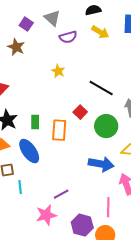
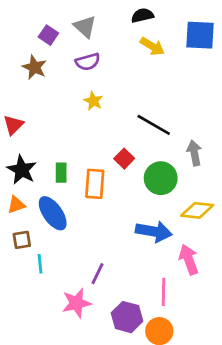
purple semicircle: (68, 37) -> (88, 62), moved
purple line: (61, 194) -> (98, 274), turned -35

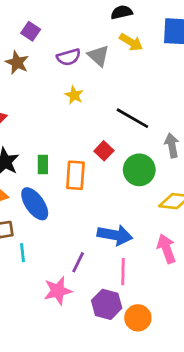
gray triangle: (85, 27) -> (99, 56), moved
blue arrow: (154, 231) -> (115, 235), moved
pink line: (163, 292) -> (123, 272), moved

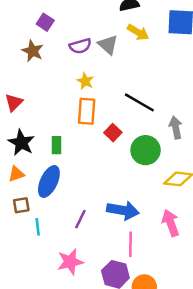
orange rectangle: (75, 175) -> (87, 111), moved
blue ellipse: (35, 204) -> (49, 181), turned 60
purple line: (78, 262) -> (80, 219), moved

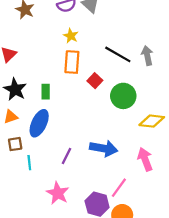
gray arrow: (176, 128) -> (147, 56), moved
pink line: (130, 244) -> (119, 188), moved, turned 35
pink star: (70, 262) -> (58, 193), turned -30

